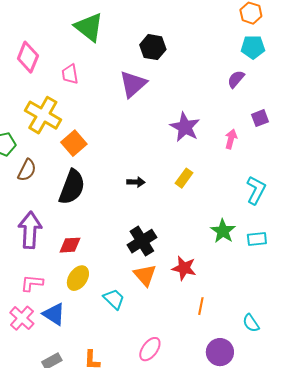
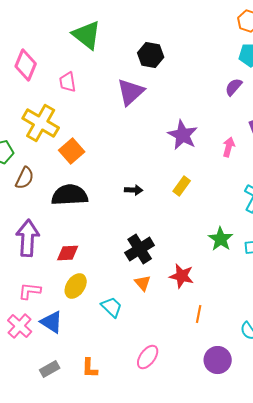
black semicircle: (72, 187) -> (70, 195), turned -114
orange triangle: (145, 275) -> (143, 283), size x0.7

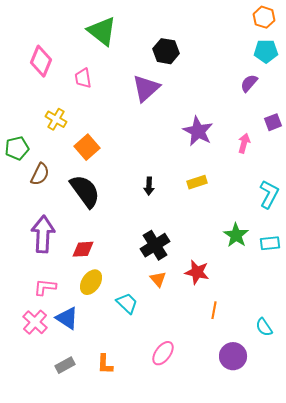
yellow cross: (41, 123) -> (56, 119), size x0.6
yellow rectangle: (182, 186) -> (197, 182), turned 36
black arrow: (134, 190) -> (149, 186), turned 90
black semicircle: (70, 195) -> (85, 191), turned 57

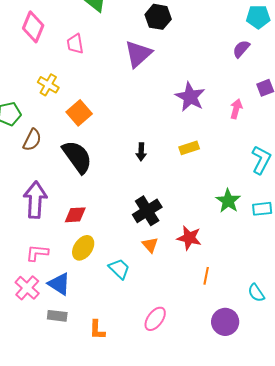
gray rectangle: (65, 365) -> (57, 316), moved, turned 36

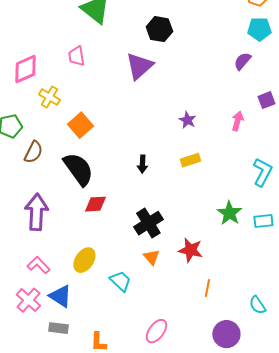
pink diamond: (33, 27) -> (25, 69), moved, turned 44
purple star: (190, 97) -> (187, 120), moved, size x0.6
red diamond: (75, 215) -> (95, 204), moved
pink L-shape: (37, 253) -> (38, 265), turned 40

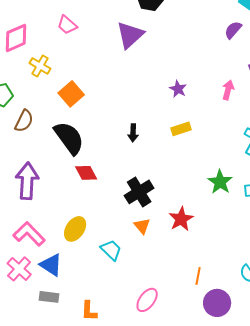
pink trapezoid: (76, 56) -> (67, 25), turned -40
red diamond: (95, 204) -> (86, 173), turned 65
red star: (190, 250) -> (181, 219), turned 30
pink L-shape: (38, 265) -> (29, 234), size x1.4
orange line: (207, 288) -> (198, 276), moved

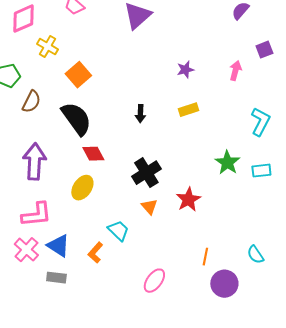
purple star: (178, 89) -> (185, 70), turned 30
yellow ellipse: (75, 229) -> (82, 188), moved
pink L-shape: (29, 234) -> (36, 215), turned 128
orange L-shape: (89, 311) -> (95, 253), moved, turned 40

